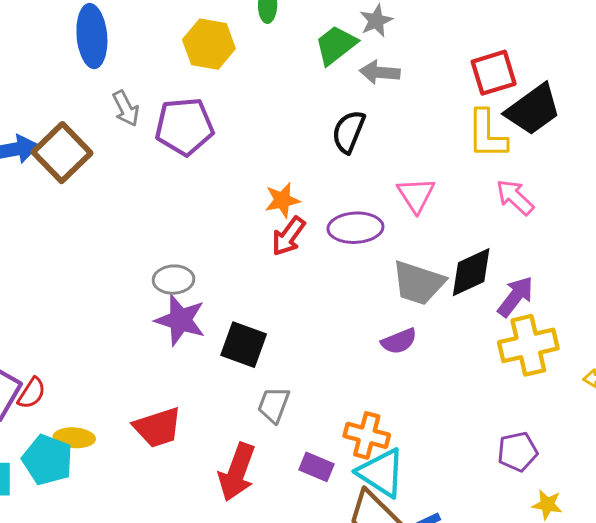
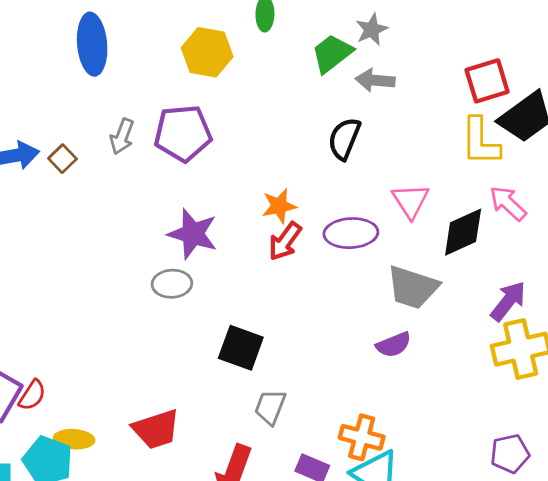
gray arrow: (126, 109) -> (122, 136), moved, turned 48
brown square: (62, 153) -> (62, 159), size x0.5
black diamond: (471, 272) -> (463, 232), moved
purple star: (180, 320) -> (193, 234), moved

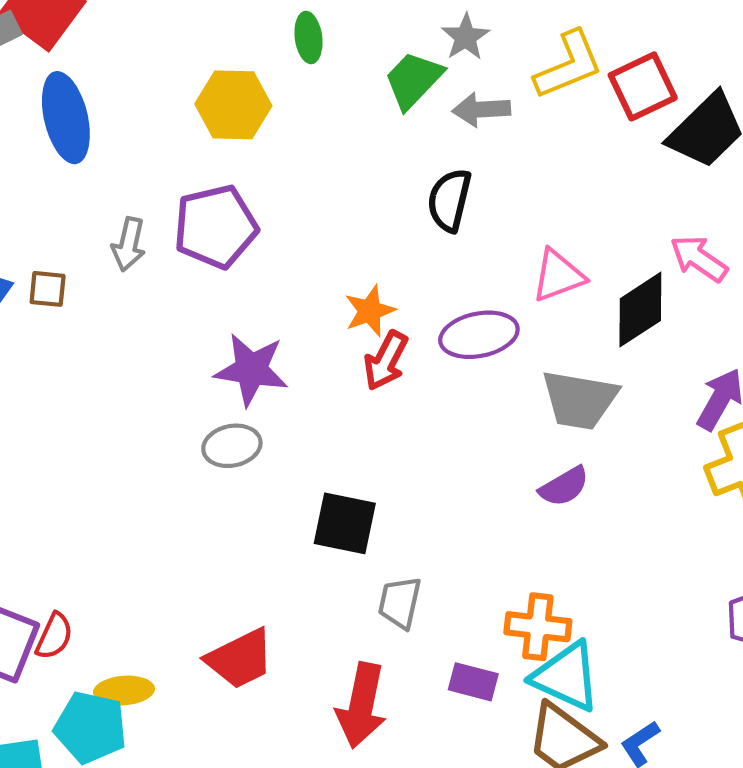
yellow L-shape: (480, 142) -> (569, 65), moved, turned -104
brown square: (62, 159) -> (48, 289), turned -32
pink triangle: (411, 201) -> (558, 276), turned 51

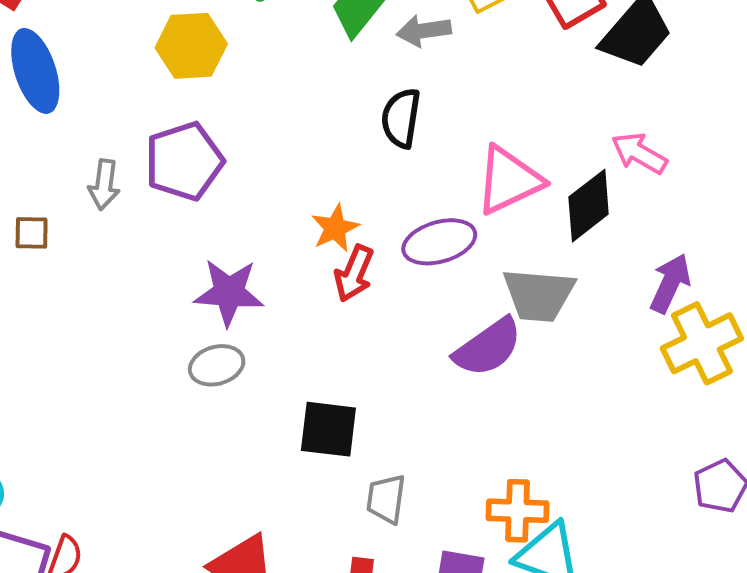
pink triangle: (558, 276) -> (509, 180), size x1.4
purple semicircle: (564, 486) -> (488, 347), moved, size x1.5

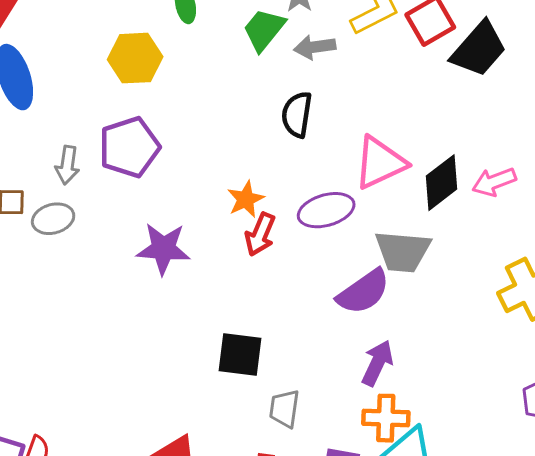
pink arrow: (639, 153) -> (494, 182), moved, turned -51
purple arrow: (670, 283) -> (377, 363), moved
gray ellipse: (217, 365) -> (53, 219), moved

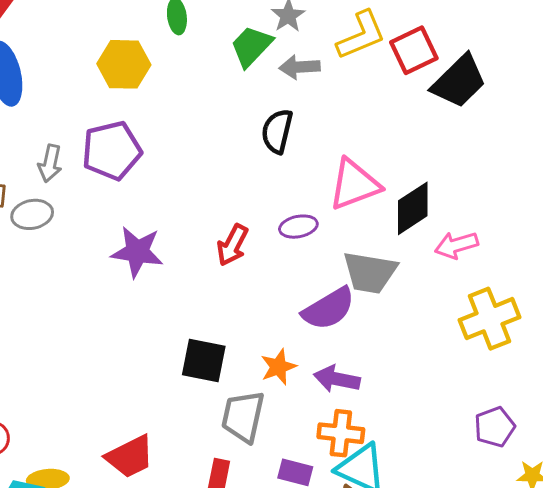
pink arrow: (494, 182) -> (456, 245), moved
orange star: (246, 199) -> (278, 367), moved
purple ellipse: (326, 210) -> (298, 227), size x0.7
purple arrow: (377, 363) -> (337, 379), turned -108
gray trapezoid: (284, 409) -> (243, 416), size x1.4

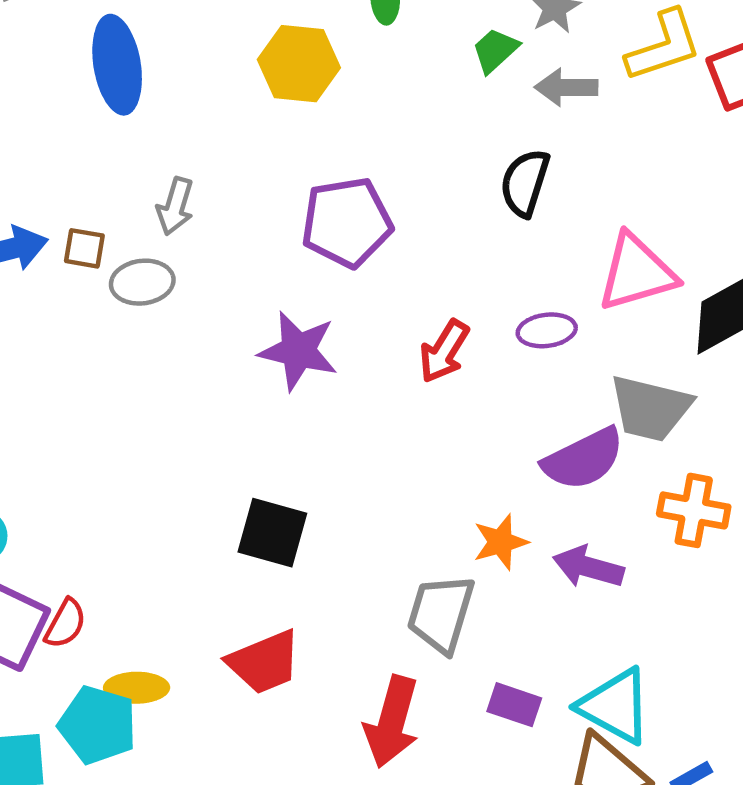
green trapezoid: (251, 46) -> (495, 50), size x0.7
purple pentagon: (112, 151) -> (347, 222), moved
black square: (204, 361) -> (272, 533), moved
orange cross: (341, 433) -> (694, 510), moved

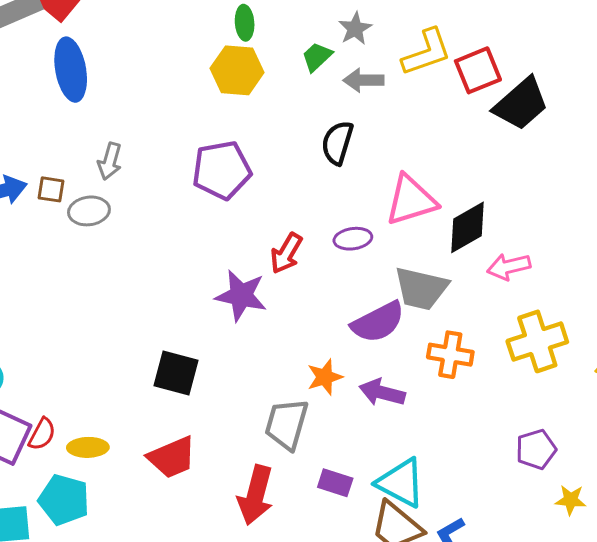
yellow hexagon: (299, 64) -> (237, 70), moved
purple star: (298, 351) -> (241, 296), moved
yellow ellipse: (137, 688) -> (88, 447), moved

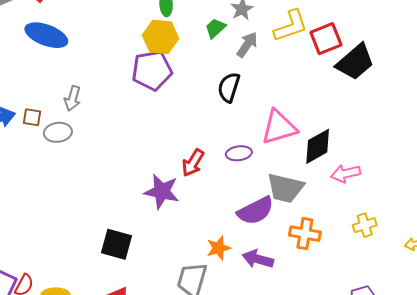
blue ellipse: (71, 70) -> (46, 35), turned -60
gray arrow: (363, 80) -> (247, 45), turned 124
purple pentagon: (222, 170) -> (152, 70), moved
yellow cross: (537, 341) -> (365, 225), size x0.6

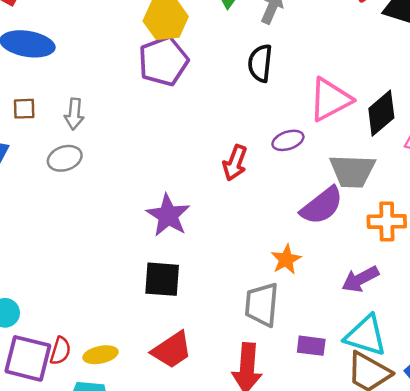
brown square: (32, 117) -> (24, 109), moved
purple star: (162, 191) -> (168, 215), moved, turned 30
purple arrow: (258, 259) -> (360, 279), moved, turned -32

